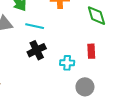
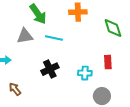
black cross: (37, 50) -> (50, 69), moved

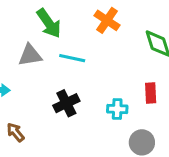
orange cross: (78, 12) -> (107, 20), turned 36

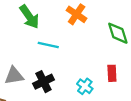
gray triangle: (30, 55) -> (14, 76), moved
cyan cross: (117, 109) -> (85, 86), turned 35

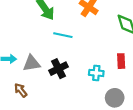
cyan cross: (85, 86) -> (96, 73), turned -32

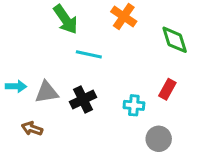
red rectangle: (121, 61) -> (167, 89), turned 32
brown arrow: (21, 90) -> (32, 129), turned -32

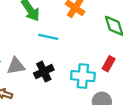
cyan cross: (134, 105) -> (83, 76), size x1.5

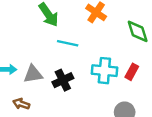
cyan cross: (83, 76) -> (104, 71), moved

